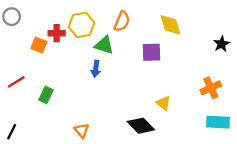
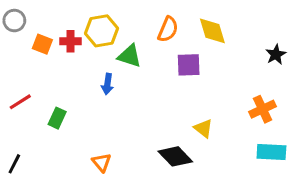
orange semicircle: (122, 21) -> (168, 29), moved
orange square: (39, 45) -> (42, 44), moved
blue arrow: (96, 69) -> (107, 84), moved

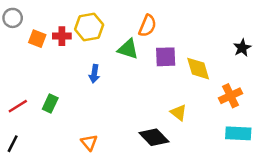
yellow diamond: (212, 31) -> (198, 69), moved
green triangle: (130, 56) -> (128, 49), moved
red line: (20, 102) -> (18, 106), moved

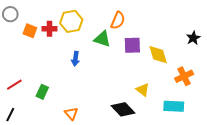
green rectangle: (50, 104) -> (42, 92), moved
cyan rectangle: (238, 133) -> (174, 106), moved

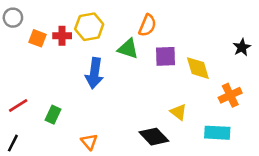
blue arrow: (75, 59) -> (94, 73), size x1.6

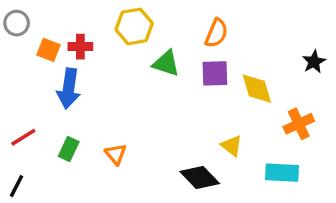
orange semicircle: (147, 25) -> (216, 33), moved
yellow hexagon: (89, 27) -> (134, 26), moved
blue arrow: (94, 73) -> (69, 89), moved
orange triangle: (89, 142) -> (116, 154), moved

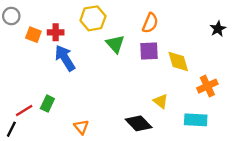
black star: (314, 62) -> (218, 29), moved
green triangle: (166, 63) -> (115, 44), turned 30
blue arrow: (69, 89) -> (65, 58), moved, turned 140
red line: (23, 137) -> (24, 111), moved
orange triangle: (116, 154) -> (81, 127), moved

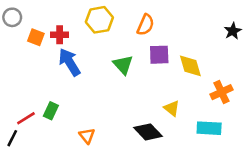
orange semicircle: (150, 23) -> (146, 25), moved
green triangle: (115, 44) -> (123, 65), moved

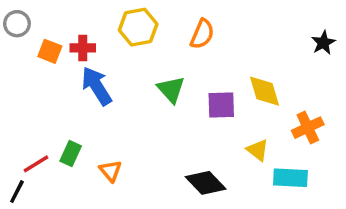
purple square: (159, 55) -> (221, 105), moved
yellow triangle: (172, 108) -> (258, 150), moved
orange triangle: (87, 136) -> (110, 171), moved

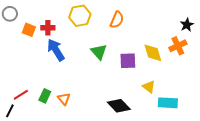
orange cross: (308, 128) -> (178, 46), moved
green rectangle: (71, 153) -> (45, 96), moved

